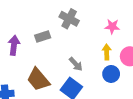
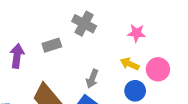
yellow arrow: (107, 52) -> (130, 64), turned -64
gray arrow: (76, 64) -> (92, 79), turned 64

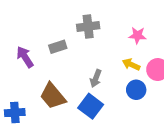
gray cross: (84, 24) -> (88, 27), turned -35
purple arrow: (17, 56) -> (25, 57), turned -40

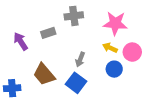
pink star: (137, 35) -> (115, 23), size x1.6

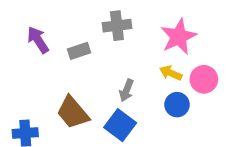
pink star: (115, 23) -> (179, 37), turned -30
purple arrow: (21, 41) -> (38, 40), moved

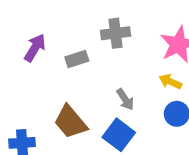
purple arrow: (38, 40) -> (35, 48), turned 64
gray arrow: (126, 90) -> (125, 99), turned -55

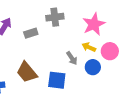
gray arrow: (125, 99) -> (72, 58), moved
blue square: (119, 135) -> (57, 80), turned -30

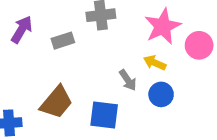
pink circle: (110, 51) -> (199, 45), moved
brown trapezoid: (27, 72) -> (57, 102), turned -100

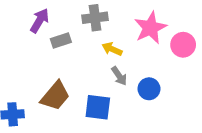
purple arrow: (22, 29) -> (40, 21), moved
yellow arrow: (155, 63) -> (112, 49), moved

